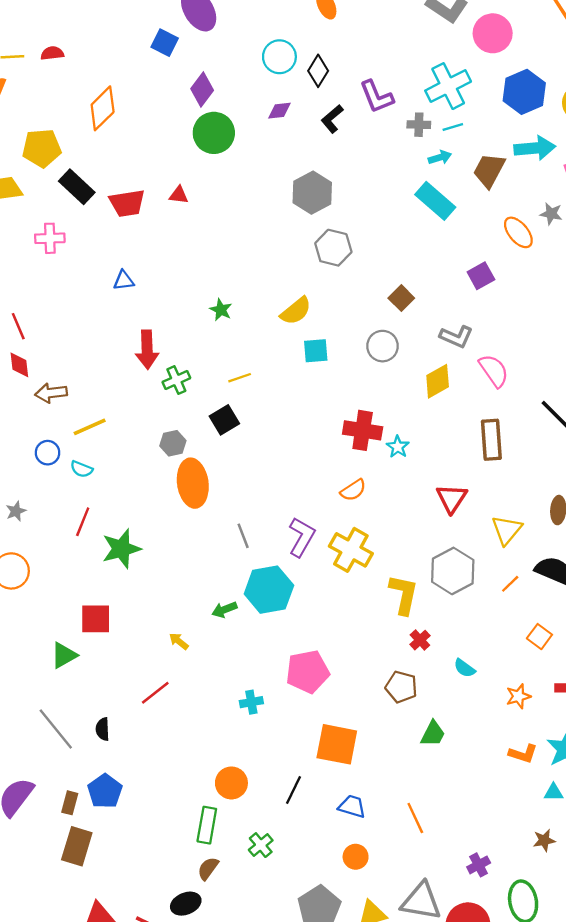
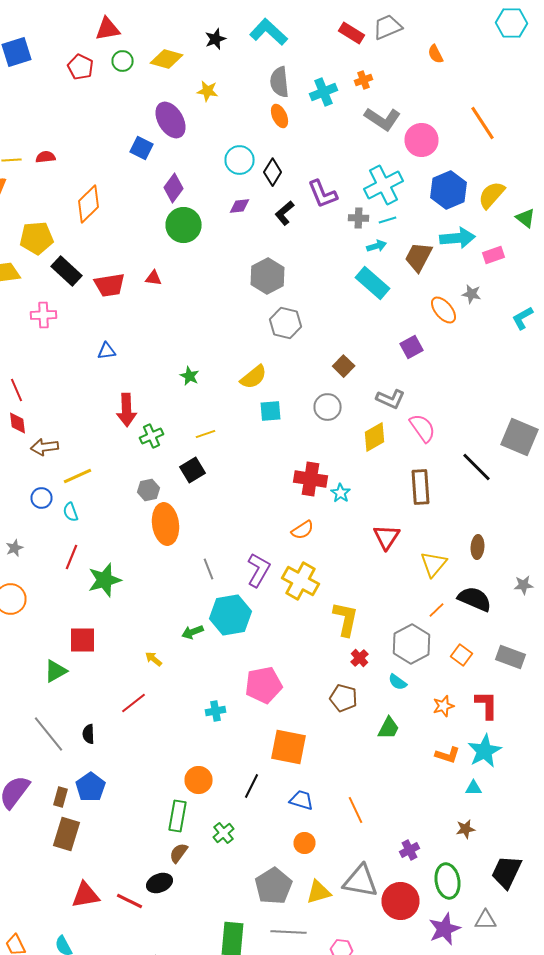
cyan semicircle: (81, 469) -> (70, 512), turned 48
gray hexagon: (453, 571) -> (412, 644), moved
green trapezoid: (433, 734) -> (388, 728), moved

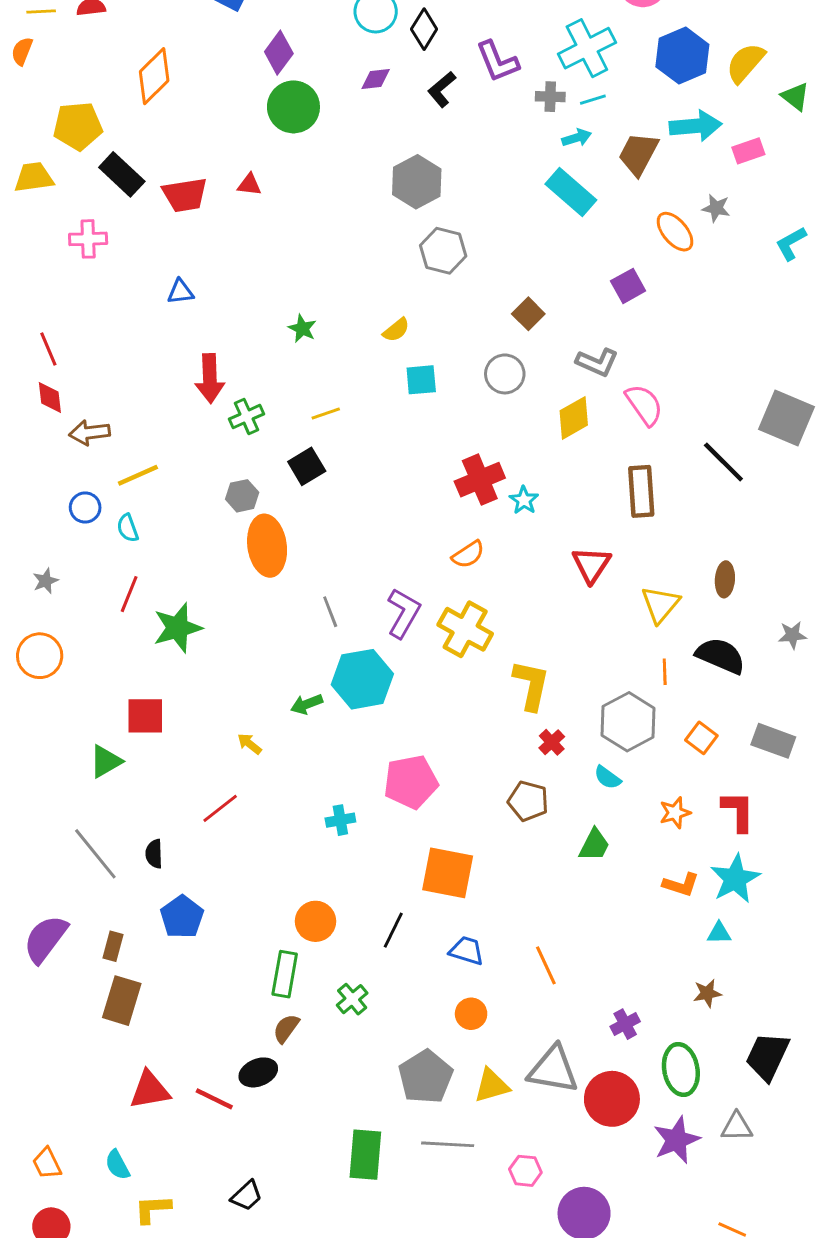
yellow semicircle: (254, 377) -> (396, 330), size x0.7
red cross: (310, 479) -> (480, 480), turned -32
orange line: (436, 610) -> (665, 672), turned -48
blue pentagon: (90, 787) -> (182, 917), moved

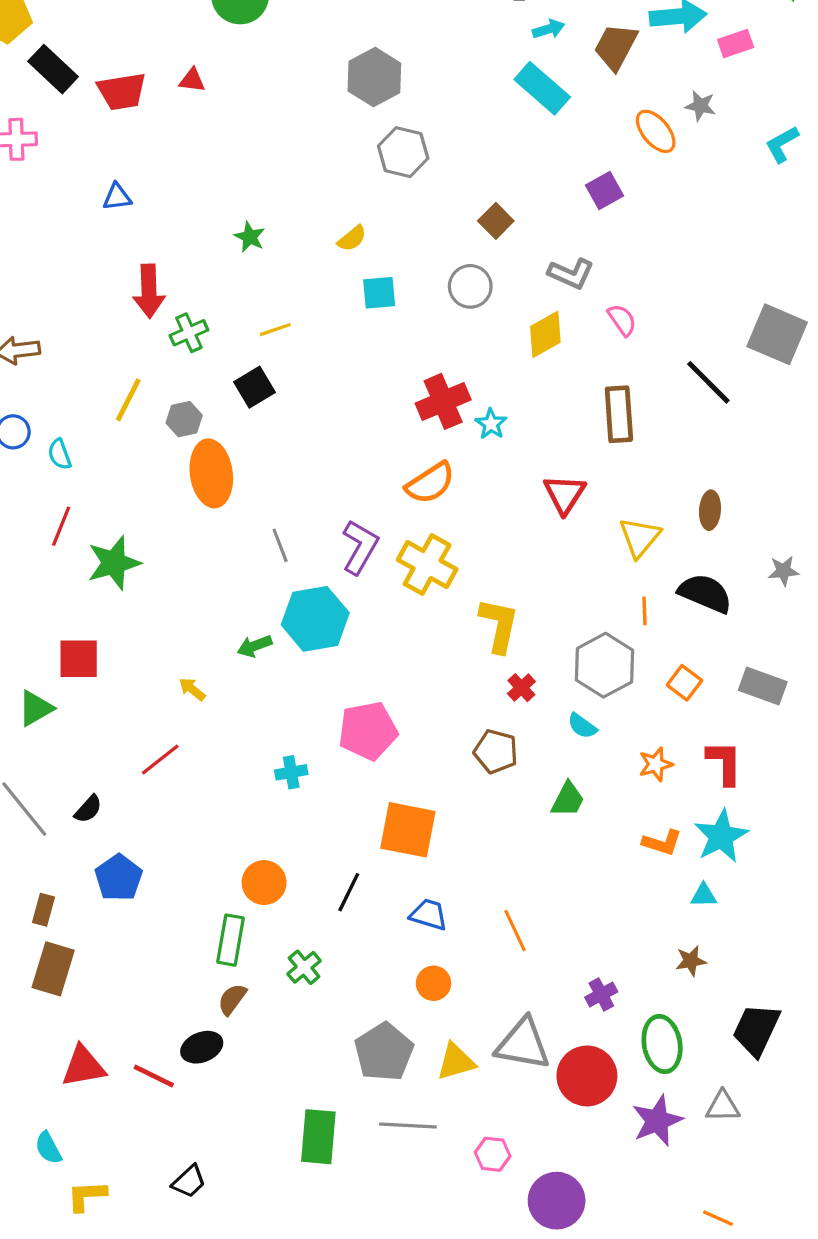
pink semicircle: (644, 405) -> (622, 320), size x0.7
yellow line: (138, 475) -> (128, 400), moved, turned -39
orange semicircle: (468, 554) -> (430, 483), size x1.4
black semicircle: (154, 854) -> (88, 809), turned -136

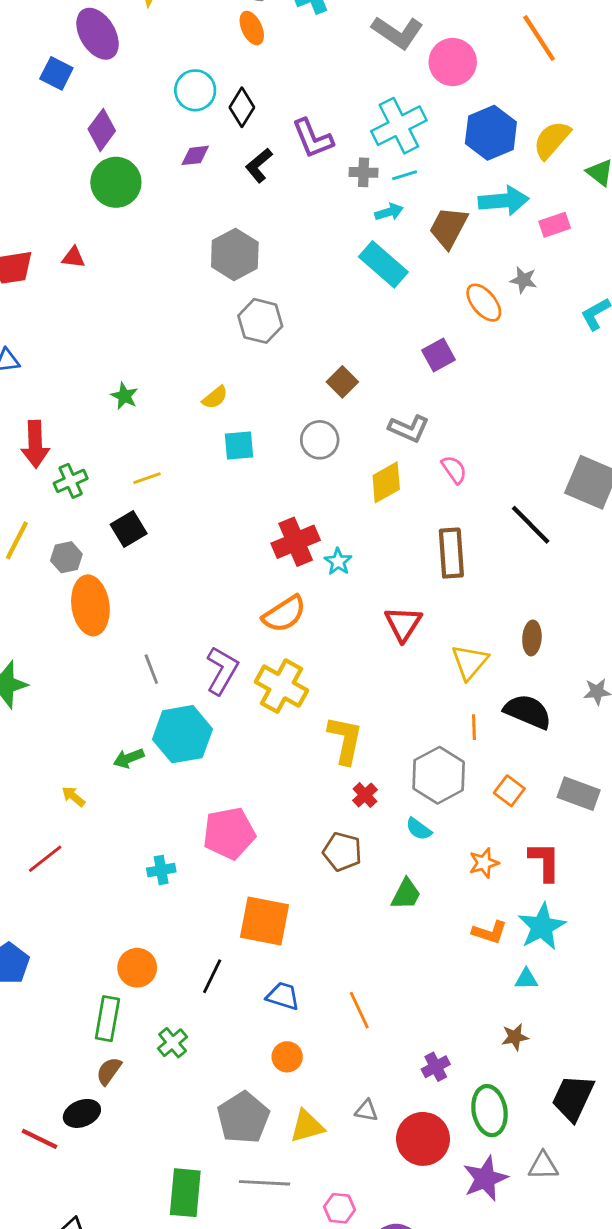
gray triangle: (523, 1044) -> (366, 1111), size x0.5

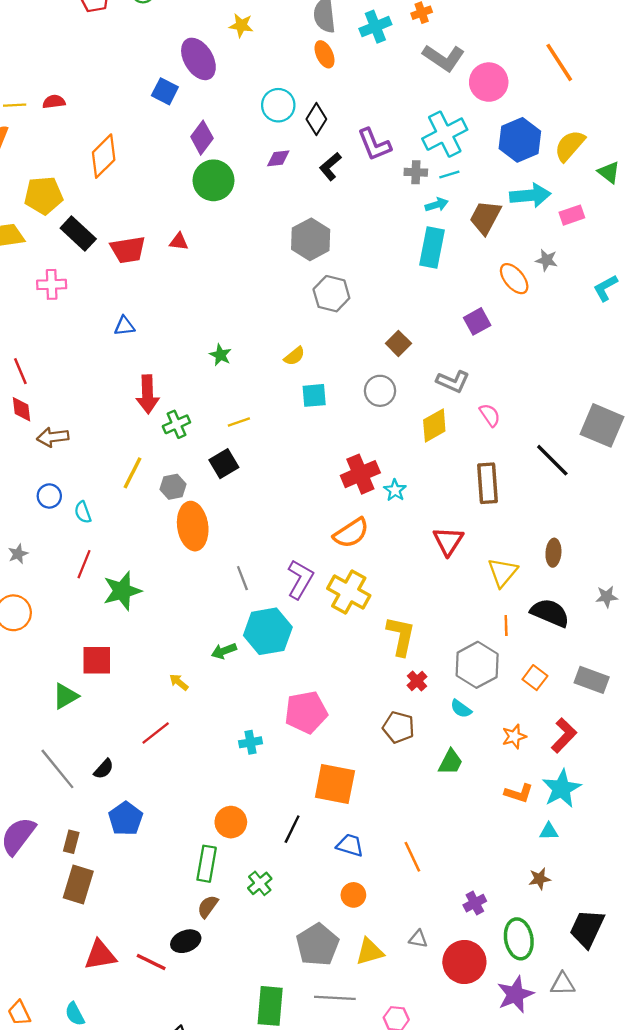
cyan rectangle: (383, 264) -> (432, 247), turned 60
red L-shape: (545, 862) -> (564, 735), turned 44

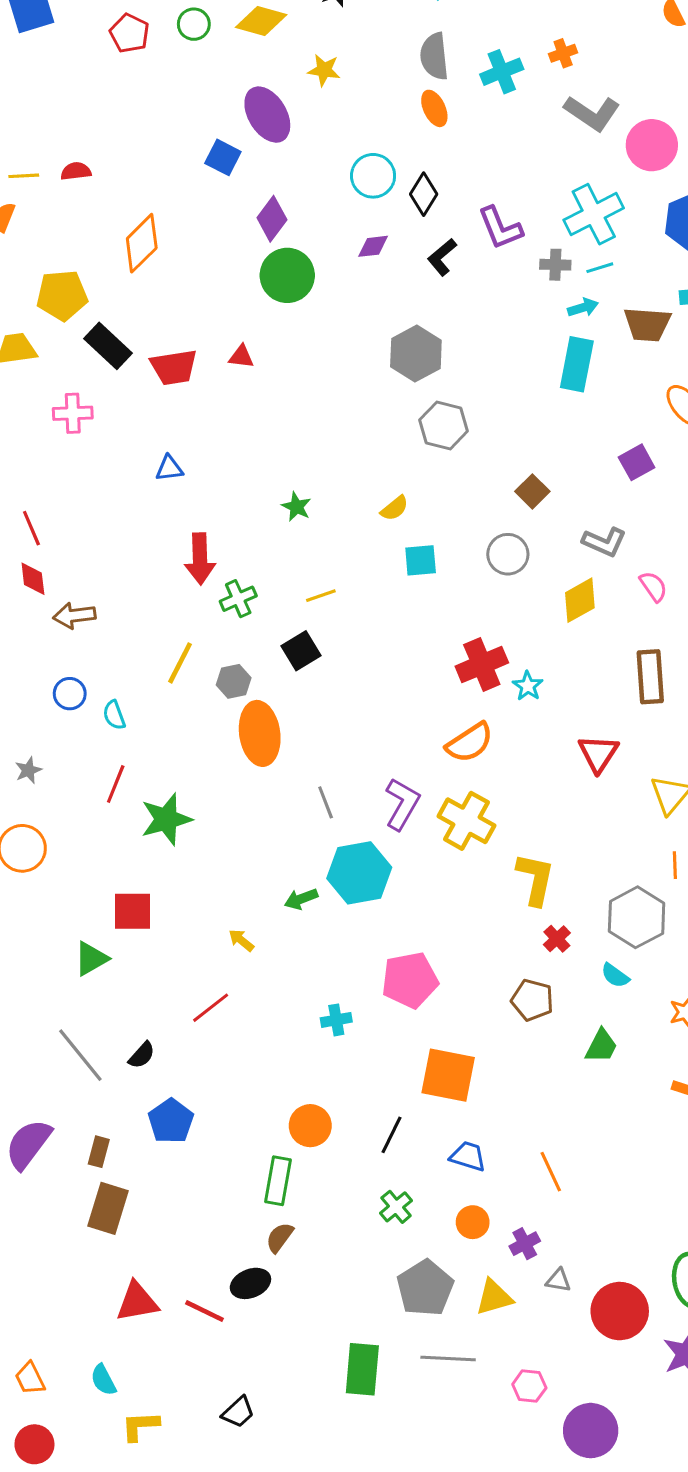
brown trapezoid: (485, 217) -> (647, 324), turned -114
green cross: (260, 883) -> (396, 1207), moved
purple cross: (475, 903) -> (525, 1244), moved

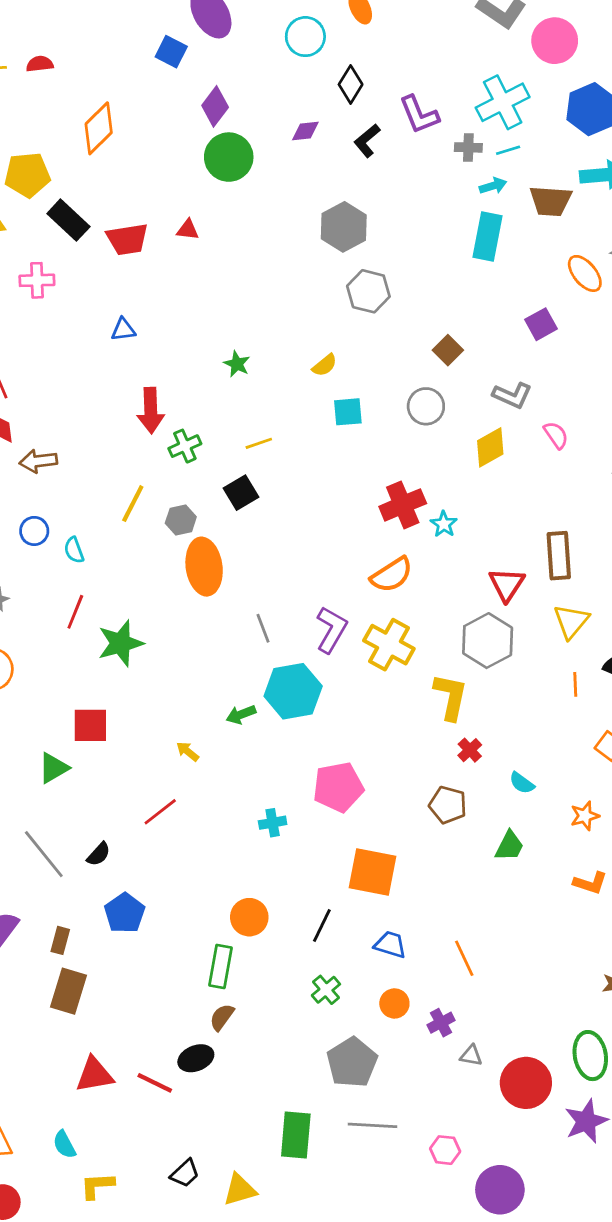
cyan circle: (373, 176) -> (305, 37), moved
brown rectangle: (650, 677) -> (559, 556), moved
gray hexagon: (637, 917) -> (488, 641), moved
yellow triangle: (494, 1297) -> (240, 1190), moved

